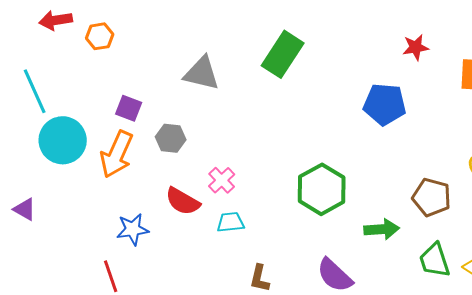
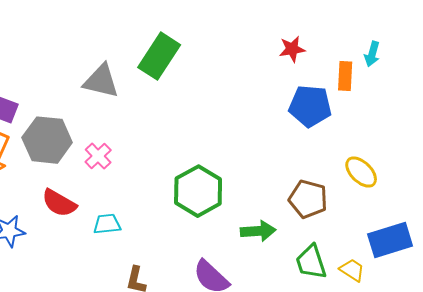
gray triangle: (202, 73) -> (101, 81), moved
blue pentagon: (385, 104) -> (310, 106), moved
gray hexagon: (171, 138) -> (47, 140), size x1.6
pink cross: (222, 180) -> (98, 156), moved

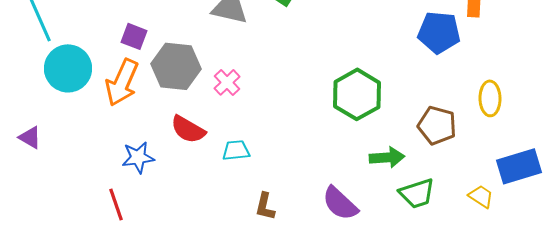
yellow ellipse: (361, 172) -> (490, 98), turned 44
green hexagon: (198, 191) -> (357, 94), moved
green trapezoid: (311, 262) -> (417, 193), moved, turned -90

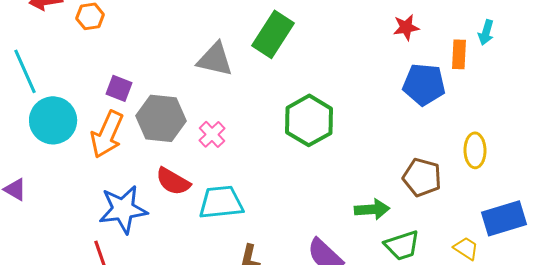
green hexagon: (357, 94) -> (309, 120), moved
cyan trapezoid: (236, 150) -> (221, 202), size x1.6
blue star: (138, 157) -> (123, 209), size x1.5

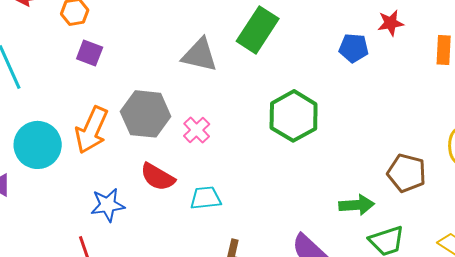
blue pentagon: (424, 84) -> (354, 48), moved, size x0.7
purple square: (119, 88) -> (90, 53), moved
cyan circle: (53, 120) -> (38, 145), moved
cyan trapezoid: (221, 202) -> (206, 198), size x0.7
blue star: (123, 209) -> (108, 205), size x0.7

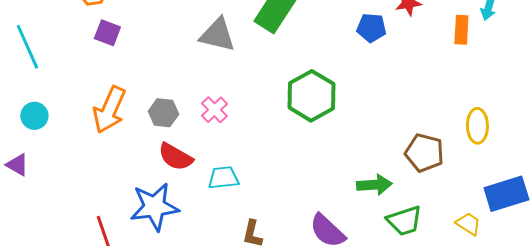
gray hexagon: (146, 114) -> (163, 113), moved, size x0.6
cyan circle: (38, 145) -> (34, 116), moved, size x0.6
blue star: (108, 205) -> (154, 207), moved, size x1.4

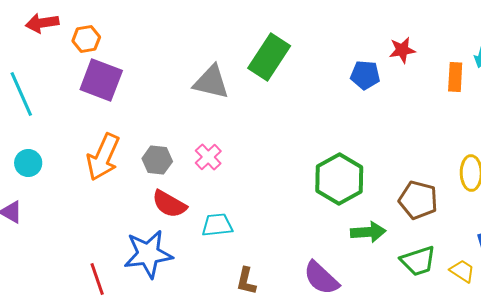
purple square: (107, 33) -> (101, 80), size x1.6
green hexagon: (311, 96) -> (339, 179), moved
green trapezoid: (404, 221) -> (418, 261), moved

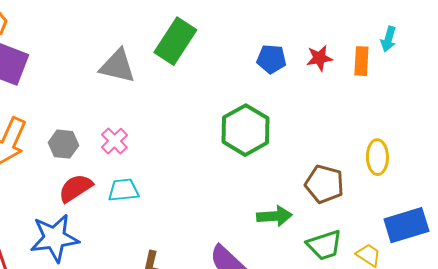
red star: (402, 50) -> (319, 58), moved
green hexagon: (339, 179) -> (245, 130), moved
red semicircle: (169, 204) -> (75, 188), turned 117
cyan trapezoid: (217, 225) -> (123, 190), moved

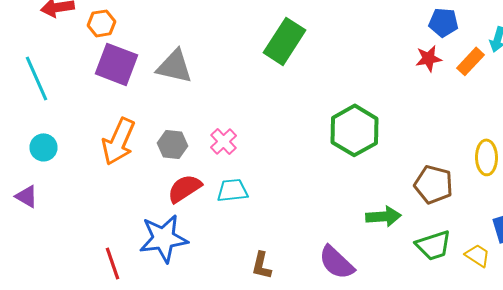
blue pentagon: (271, 59) -> (444, 22), moved
orange rectangle: (361, 61) -> (470, 61), turned 40
gray triangle: (117, 66) -> (174, 66), moved

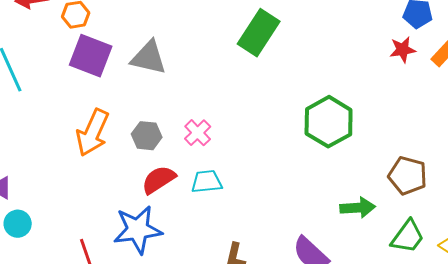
cyan circle: (44, 147) -> (18, 224), moved
green trapezoid: (434, 245) -> (408, 237), turned -36

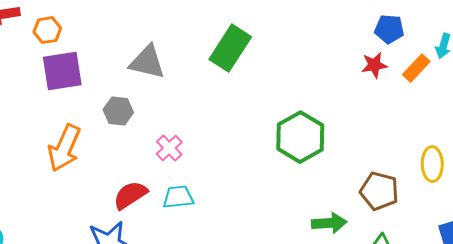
purple square: (91, 56) -> (62, 71), turned -30
gray triangle: (149, 58) -> (147, 62), moved
gray hexagon: (147, 136) -> (118, 111), moved

